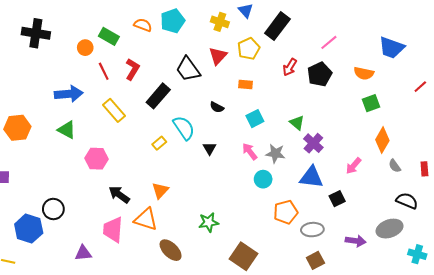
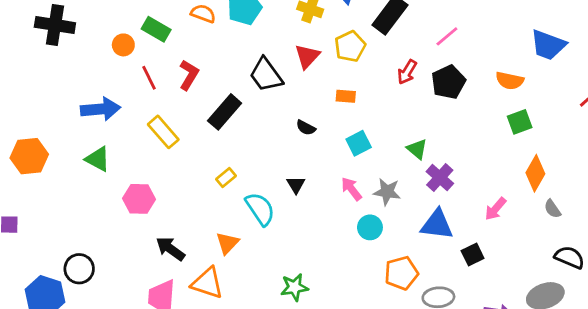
pink line: (329, 42) -> (447, 36), moved
cyan semicircle: (184, 128) -> (260, 209), moved

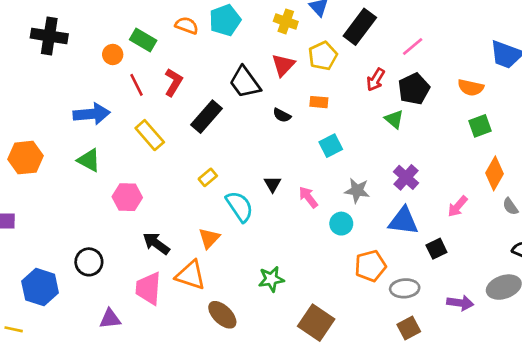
black semicircle: (306, 128) -> (282, 115), moved
green triangle: (417, 149) -> (394, 119), moved
pink arrow: (351, 189) -> (308, 197), moved
black circle: (79, 269) -> (89, 262), moved

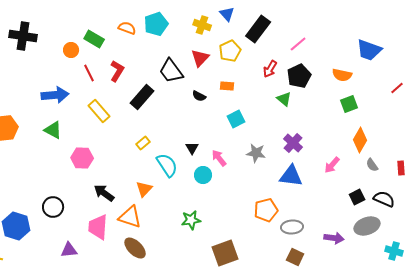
cyan circle: (341, 224) -> (203, 175), moved
black square: (436, 249) -> (357, 197), moved
brown ellipse: (222, 315) -> (135, 248), moved
brown square: (316, 323) -> (225, 253), turned 36
brown square: (409, 328) -> (295, 257), turned -36

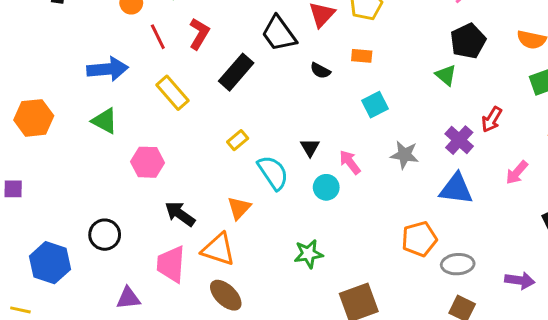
red arrow: (270, 69) -> (492, 119), moved

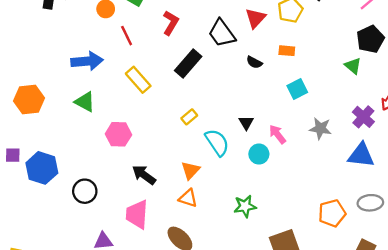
red L-shape: (199, 34) -> (171, 23), moved
orange pentagon: (419, 239) -> (332, 213), moved
orange triangle: (218, 249) -> (188, 198), moved, size x0.7
blue hexagon: (50, 263) -> (42, 168), moved
gray ellipse: (458, 264) -> (370, 203), moved

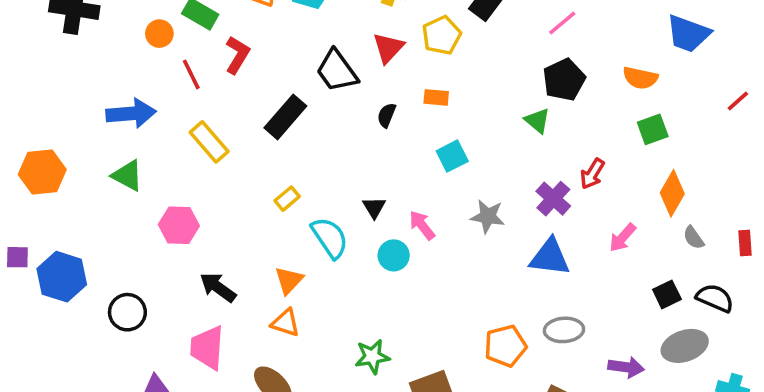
red L-shape: (171, 23) -> (237, 55), moved
black semicircle: (254, 62) -> (387, 115), turned 84
green star: (245, 206) -> (372, 357), moved

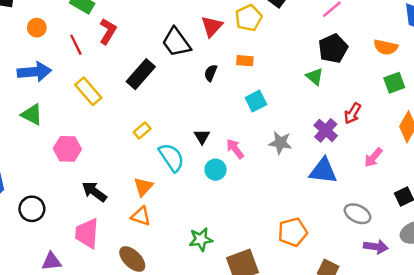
orange circle: (159, 34) -> (37, 28), moved
gray ellipse: (564, 330) -> (358, 214), moved, turned 30

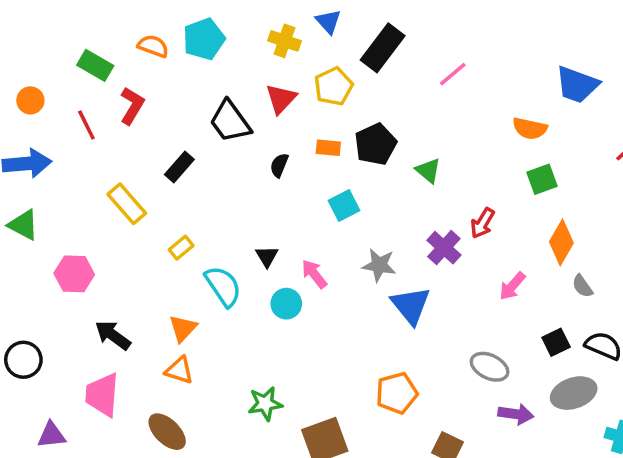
black pentagon: (333, 48) -> (376, 144), moved
black rectangle: (141, 74) -> (179, 167), size x0.7
yellow rectangle: (88, 91) -> (127, 204), moved
blue triangle: (323, 171) -> (411, 305), moved, turned 44

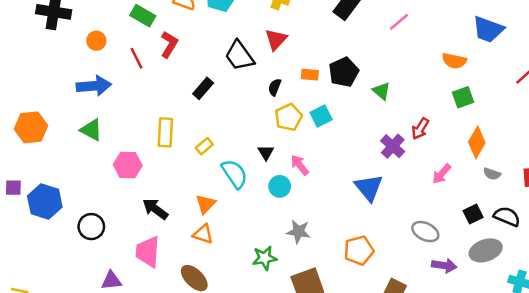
yellow pentagon: (334, 86) -> (288, 117), moved
yellow rectangle: (127, 204) -> (165, 132), moved, turned 44
gray star: (379, 265) -> (298, 232), moved
gray semicircle: (582, 286) -> (492, 174), turned -36

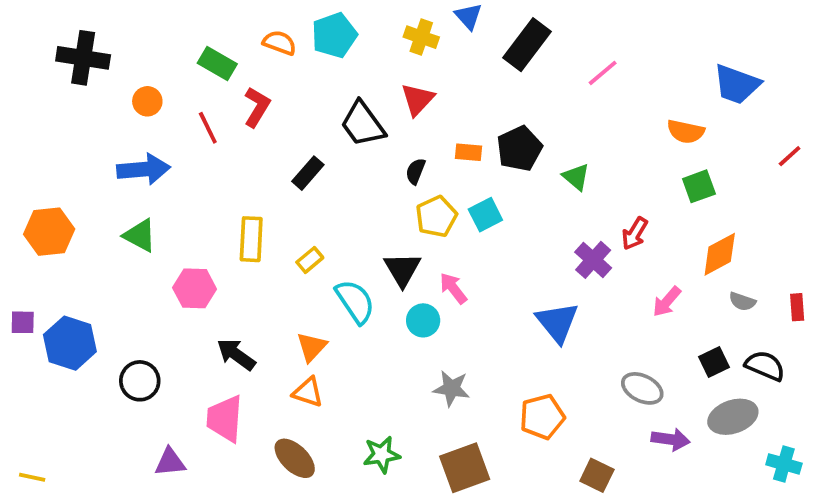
orange diamond: (477, 142) -> (720, 254), turned 32
black triangle: (266, 152) -> (402, 269), size x1.5
green star: (265, 258) -> (382, 455), moved

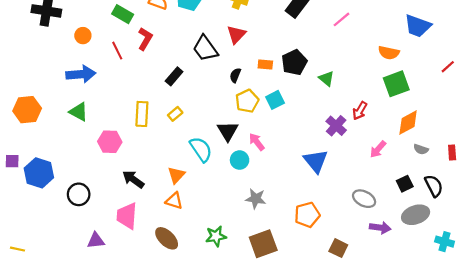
green square: (699, 186) -> (396, 84), size x1.4
yellow rectangle: (310, 260) -> (175, 114), moved
black semicircle: (765, 366) -> (434, 186), turned 40

